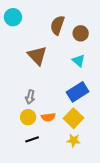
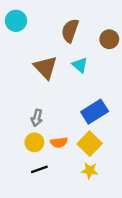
brown circle: (81, 33) -> (109, 39), moved
cyan triangle: (79, 61) -> (80, 65), moved

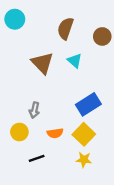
yellow circle: (34, 142) -> (19, 132), moved

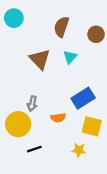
cyan triangle: (75, 61) -> (70, 57), turned 32
yellow circle: (19, 132) -> (18, 124), size x1.5
orange semicircle: (55, 133) -> (58, 118), moved
yellow square: (84, 134) -> (92, 126), moved, turned -30

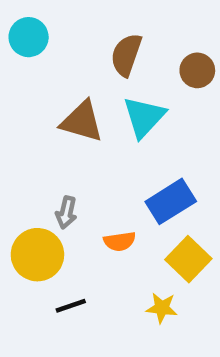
cyan triangle: (70, 57) -> (144, 117), size x1.5
brown triangle: (40, 59) -> (82, 121), turned -30
yellow square: (92, 126) -> (188, 259), turned 30

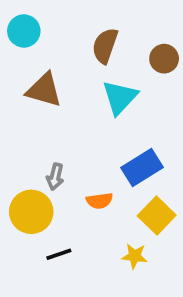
brown triangle: (82, 121) -> (44, 90), moved

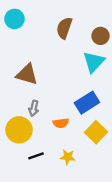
brown triangle: (44, 90) -> (27, 74), moved
cyan triangle: (120, 97) -> (94, 62), moved
yellow star: (135, 256) -> (68, 157), moved

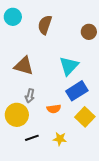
brown semicircle: (64, 28) -> (45, 25), moved
cyan triangle: (94, 62) -> (69, 66), moved

